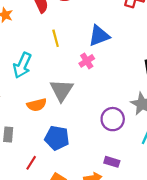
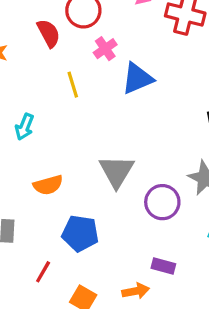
pink cross: (87, 61) -> (105, 49), moved
cyan arrow: (22, 65) -> (24, 127), size x0.7
gray triangle: (62, 90) -> (117, 171), moved

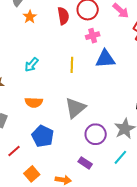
yellow line: (73, 85) -> (72, 65), moved
purple rectangle: (163, 266) -> (85, 163), moved

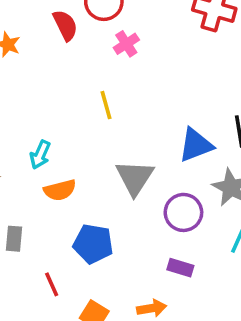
blue triangle: (105, 59) -> (196, 145), moved
cyan arrow: (31, 65) -> (40, 155), moved
red line: (14, 151) -> (52, 284), turned -56

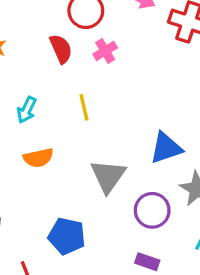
red semicircle: (65, 25) -> (61, 49), moved
cyan arrow: (40, 155) -> (27, 110), moved
orange semicircle: (60, 190) -> (38, 158), moved

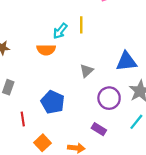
cyan arrow: (27, 110) -> (60, 31), moved
gray triangle: (108, 176) -> (87, 71), size x0.6

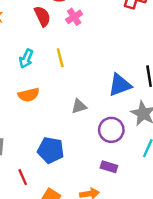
cyan arrow: (60, 31) -> (26, 59), moved
gray triangle: (87, 71) -> (79, 106), turned 40

